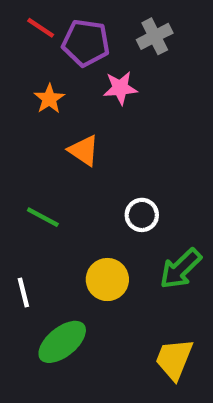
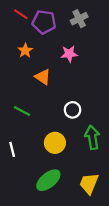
pink star: (120, 88) -> (69, 54), moved
green arrow: (181, 269) -> (92, 137), turned 125
green ellipse: (62, 342) -> (48, 180), moved

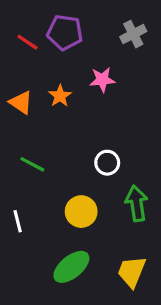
red line: (21, 14) -> (27, 42), moved
gray cross: (79, 19) -> (133, 34), moved
orange star: (25, 51) -> (60, 96), moved
orange triangle: (43, 77) -> (21, 102), moved

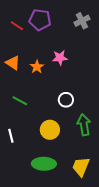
pink star: (102, 80) -> (60, 58), moved
orange star: (60, 96) -> (37, 67), moved
green ellipse: (71, 267) -> (44, 164), turned 40

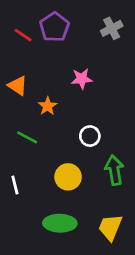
purple pentagon: (40, 20) -> (54, 27), turned 30
orange star: (37, 67) -> (48, 106), moved

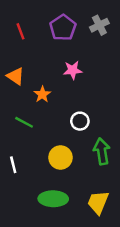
purple pentagon: (54, 27) -> (63, 28), moved
red line: (23, 35) -> (20, 31), turned 35

